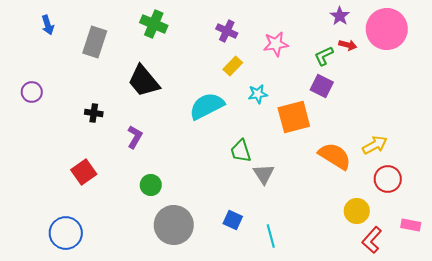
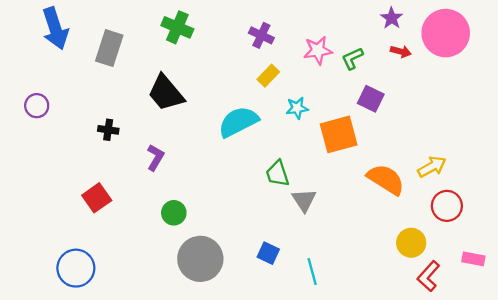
blue arrow: (48, 25) -> (55, 28), size x1.8
green L-shape: (324, 56) -> (352, 58), moved

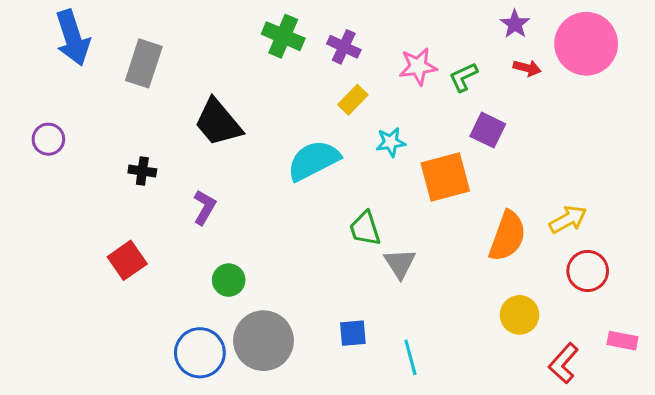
green cross: (177, 27) -> (283, 36), moved
orange semicircle: (386, 179) -> (507, 236), turned 78
yellow circle: (411, 243) -> (520, 315), moved
blue square: (268, 253) -> (353, 333), turned -30
blue circle: (76, 268) -> (200, 353), moved

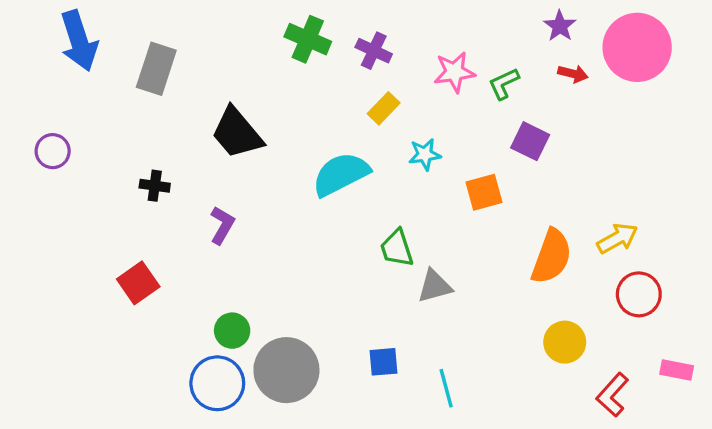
orange square: (445, 177) -> (484, 192), size x0.7
gray triangle: (400, 263) -> (435, 286), turned 48
green circle: (229, 280) -> (232, 331), moved

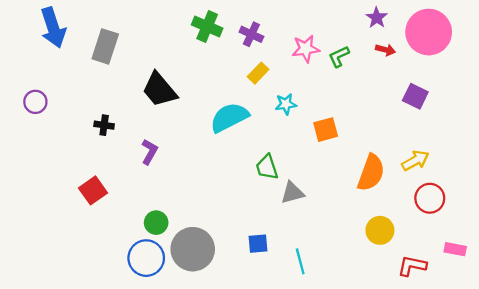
purple square: (530, 141) -> (415, 96), moved
red L-shape: (612, 395) -> (412, 266), turned 60

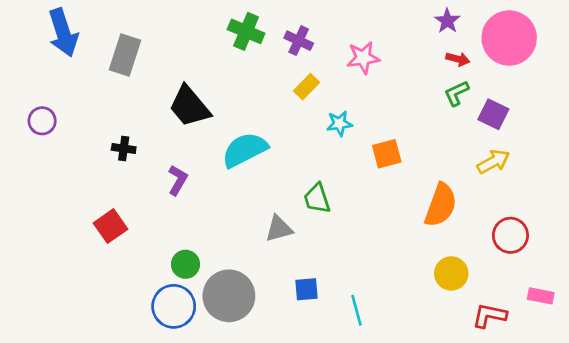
green L-shape: (339, 56) -> (457, 93), moved
cyan semicircle: (229, 117) -> (245, 150), moved
yellow arrow: (415, 161) -> (493, 162), moved
gray triangle: (292, 193) -> (279, 229), moved

